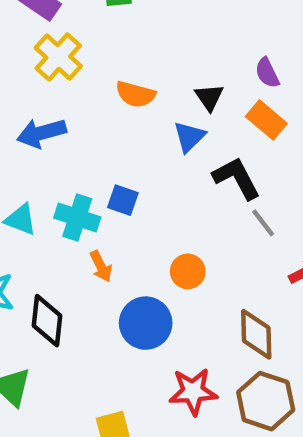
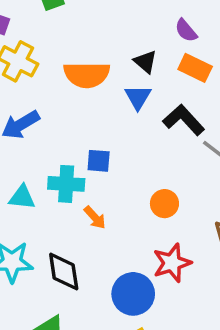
orange semicircle: (135, 94) -> (87, 75), size x1.4
blue circle: (146, 323) -> (133, 294), moved
red star: (193, 391) -> (172, 263), moved

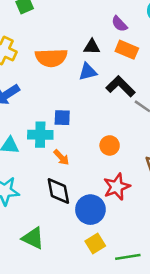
black triangle: (145, 62) -> (92, 47), turned -36
blue triangle: (138, 97) -> (88, 72), turned 48
black diamond: (64, 271) -> (58, 191), moved

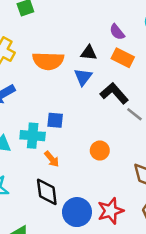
blue triangle: (88, 72) -> (83, 77), turned -42
red star: (117, 187) -> (111, 211), moved

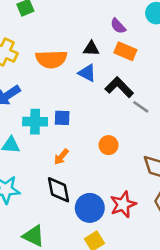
blue triangle: (83, 77) -> (87, 73), turned -36
cyan cross: (33, 136) -> (35, 122), moved
orange arrow: (52, 159) -> (61, 157), turned 84

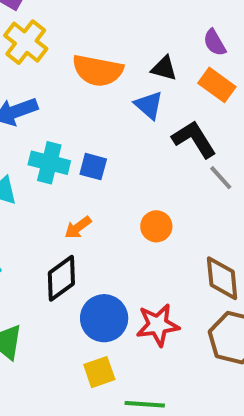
black diamond: (58, 190) -> (61, 278), turned 52

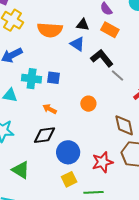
orange arrow: (78, 228) -> (50, 109), turned 72
black diamond: (61, 278) -> (45, 135), turned 35
red star: (158, 325) -> (102, 162), moved

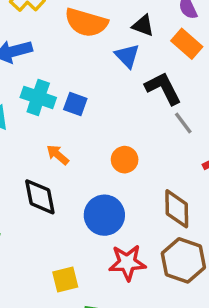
black diamond: (45, 135) -> (40, 197), turned 75
blue circle: (68, 152) -> (104, 215), moved

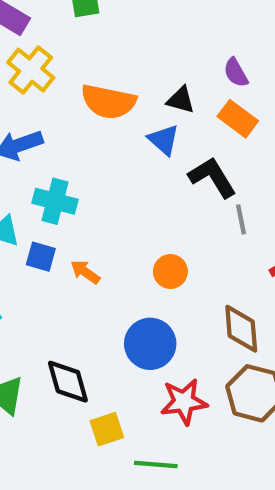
blue square: (75, 104) -> (41, 257), moved
gray line: (183, 123) -> (241, 219), turned 30
black diamond: (40, 197) -> (68, 382), moved

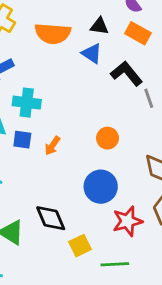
orange arrow: (85, 272) -> (52, 146), turned -84

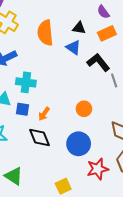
orange semicircle: (53, 33) -> (45, 33), turned 80
orange rectangle: (138, 33) -> (107, 33), turned -54
black diamond: (51, 218) -> (39, 137), moved

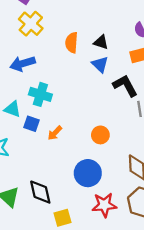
black triangle: (79, 28) -> (101, 42), moved
orange semicircle: (45, 33) -> (72, 43), size x0.7
black diamond: (39, 137) -> (40, 192), moved

